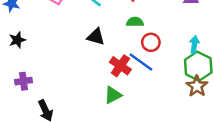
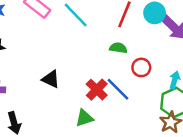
black triangle: (96, 37) -> (51, 79), moved
red circle: (151, 42) -> (141, 67), moved

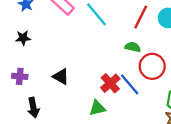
red circle: (141, 67) -> (152, 66), size x1.5
black triangle: (51, 79) -> (61, 76), moved

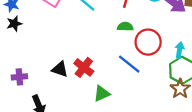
black star: (23, 38) -> (14, 24), moved
red cross: (110, 83) -> (84, 67), moved

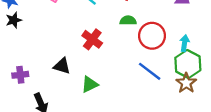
blue line: (129, 64) -> (150, 71), moved
red cross: (84, 67) -> (92, 39), moved
green triangle: (102, 94) -> (90, 84), moved

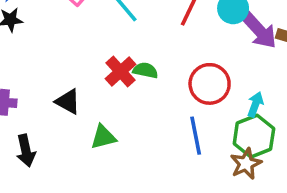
green semicircle: (128, 20) -> (145, 70), moved
blue line: (150, 71) -> (196, 136), turned 30

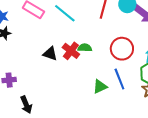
black triangle: (68, 102) -> (50, 54), moved
green triangle: (103, 137) -> (100, 87), moved

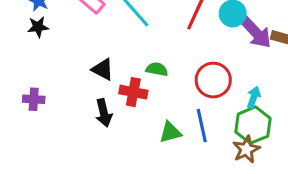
red cross: (71, 51) -> (133, 92), moved, turned -36
black arrow: (26, 105) -> (104, 113), moved

